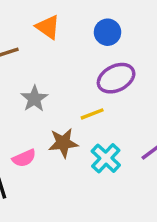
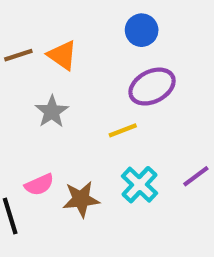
orange triangle: (48, 27) -> (62, 55), moved
brown star: (63, 143) -> (81, 199), moved

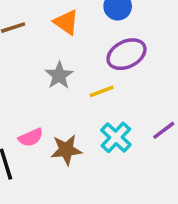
orange triangle: (62, 55) -> (66, 22), moved
gray star: (52, 112) -> (59, 75), moved

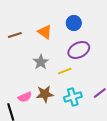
cyan cross: (116, 137) -> (73, 97), turned 30
brown star: (66, 150) -> (45, 94), moved

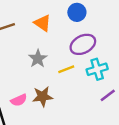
cyan cross: (73, 97) -> (97, 69), moved

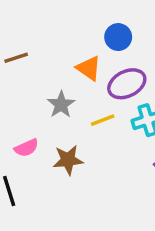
orange triangle: (43, 23) -> (89, 68), moved
pink semicircle: (19, 100) -> (26, 148), moved

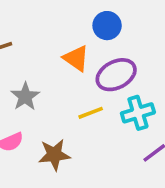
gray star: (61, 105) -> (25, 96), moved

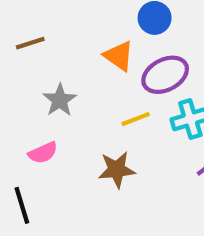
brown star: (54, 155) -> (117, 170), moved

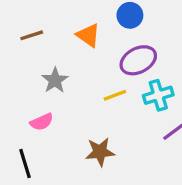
orange triangle: (119, 56) -> (88, 35), moved
brown star: (117, 170) -> (100, 152), moved

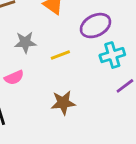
gray star: (55, 80) -> (25, 42), turned 30
yellow line: (115, 95) -> (60, 55), moved

